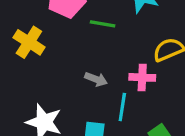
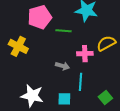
pink cross: (142, 77) -> (85, 54), moved

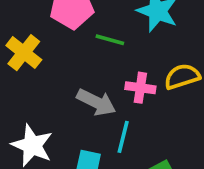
gray arrow: (63, 66) -> (96, 102), size x1.5

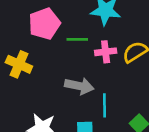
pink cross: (140, 88) -> (106, 52), moved

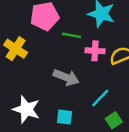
cyan line: (105, 105) -> (100, 98), moved, turned 35

